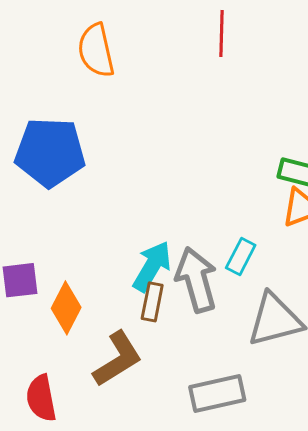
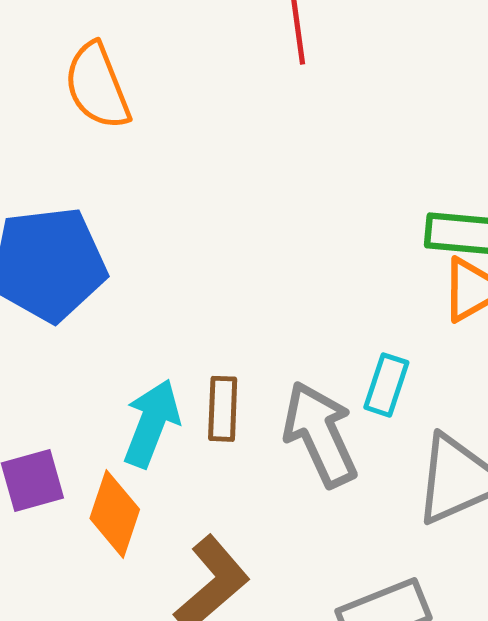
cyan arrow: (152, 266) -> (152, 423), moved
brown rectangle: (152, 302) -> (223, 409), moved

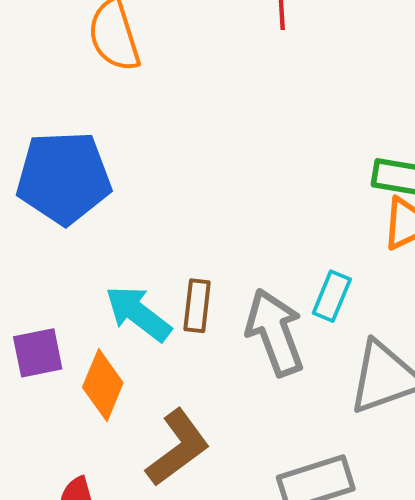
cyan arrow: (152, 423) -> (138, 313), turned -78

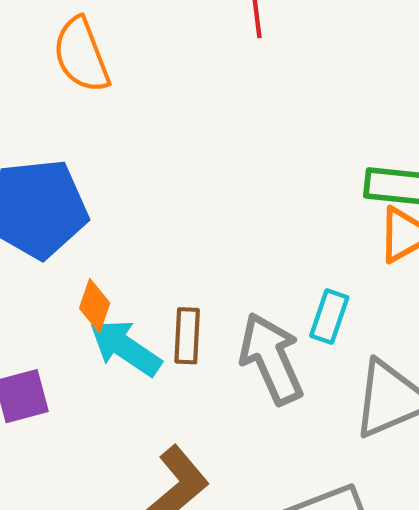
orange diamond: (103, 385) -> (95, 306), moved, size x0.7

